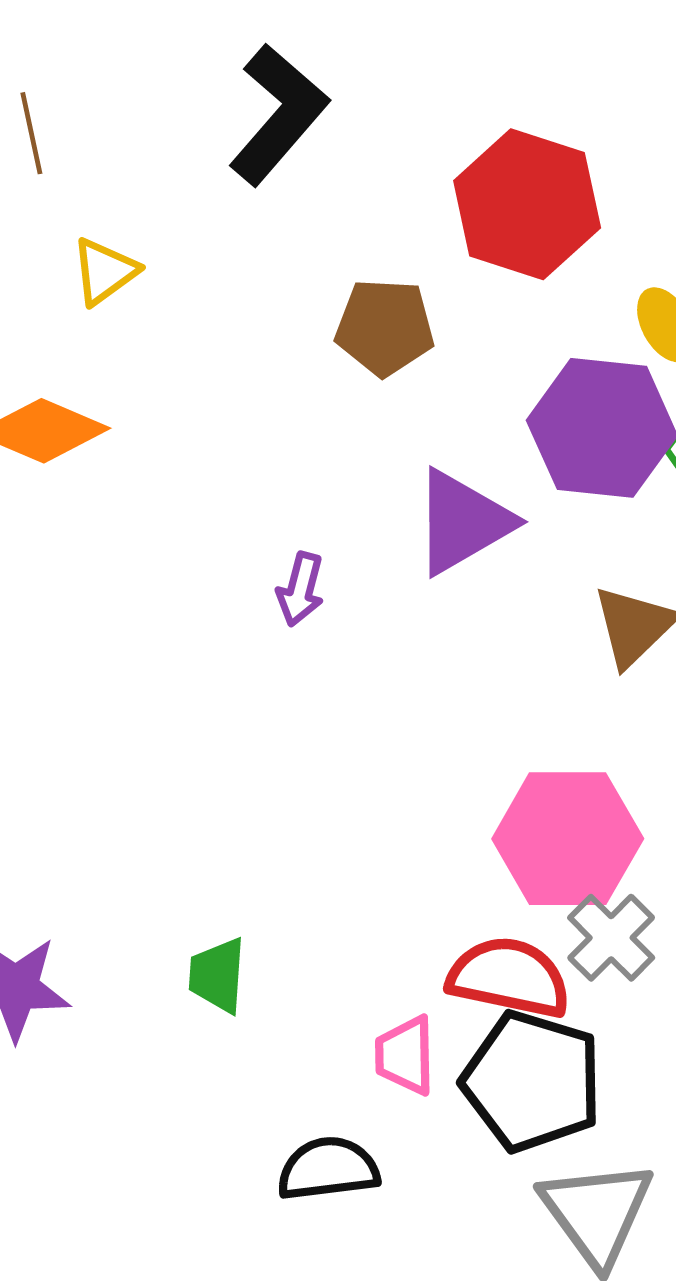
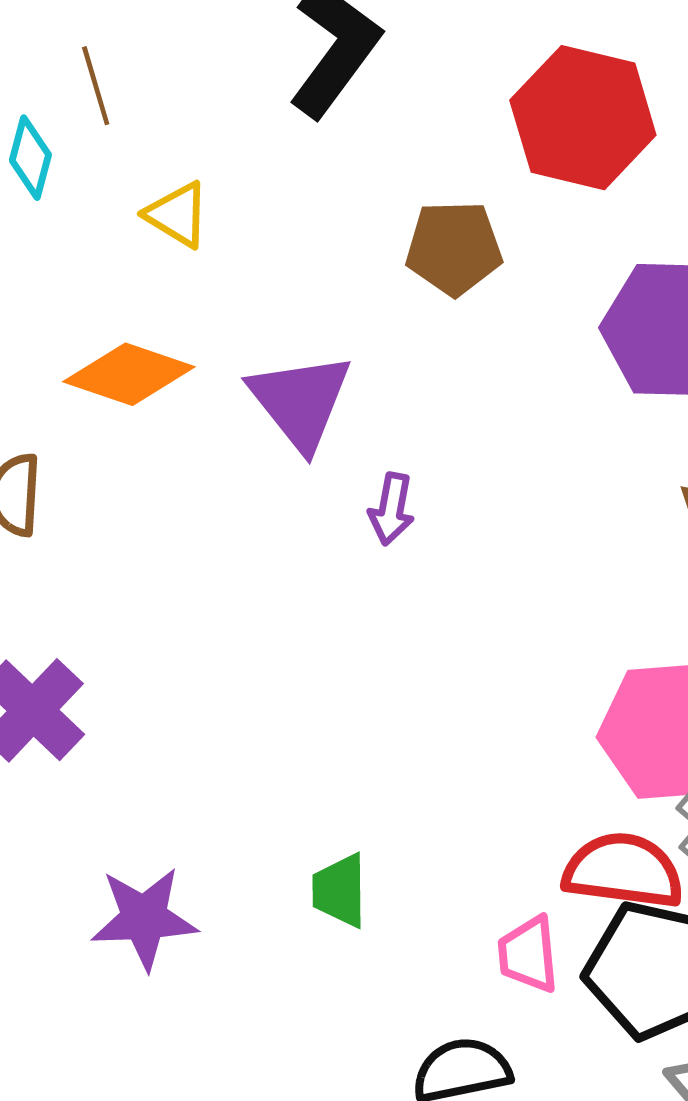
yellow triangle: (105, 271) -> (177, 215), turned -48
purple triangle: (463, 522) -> (300, 401), moved, turned -34

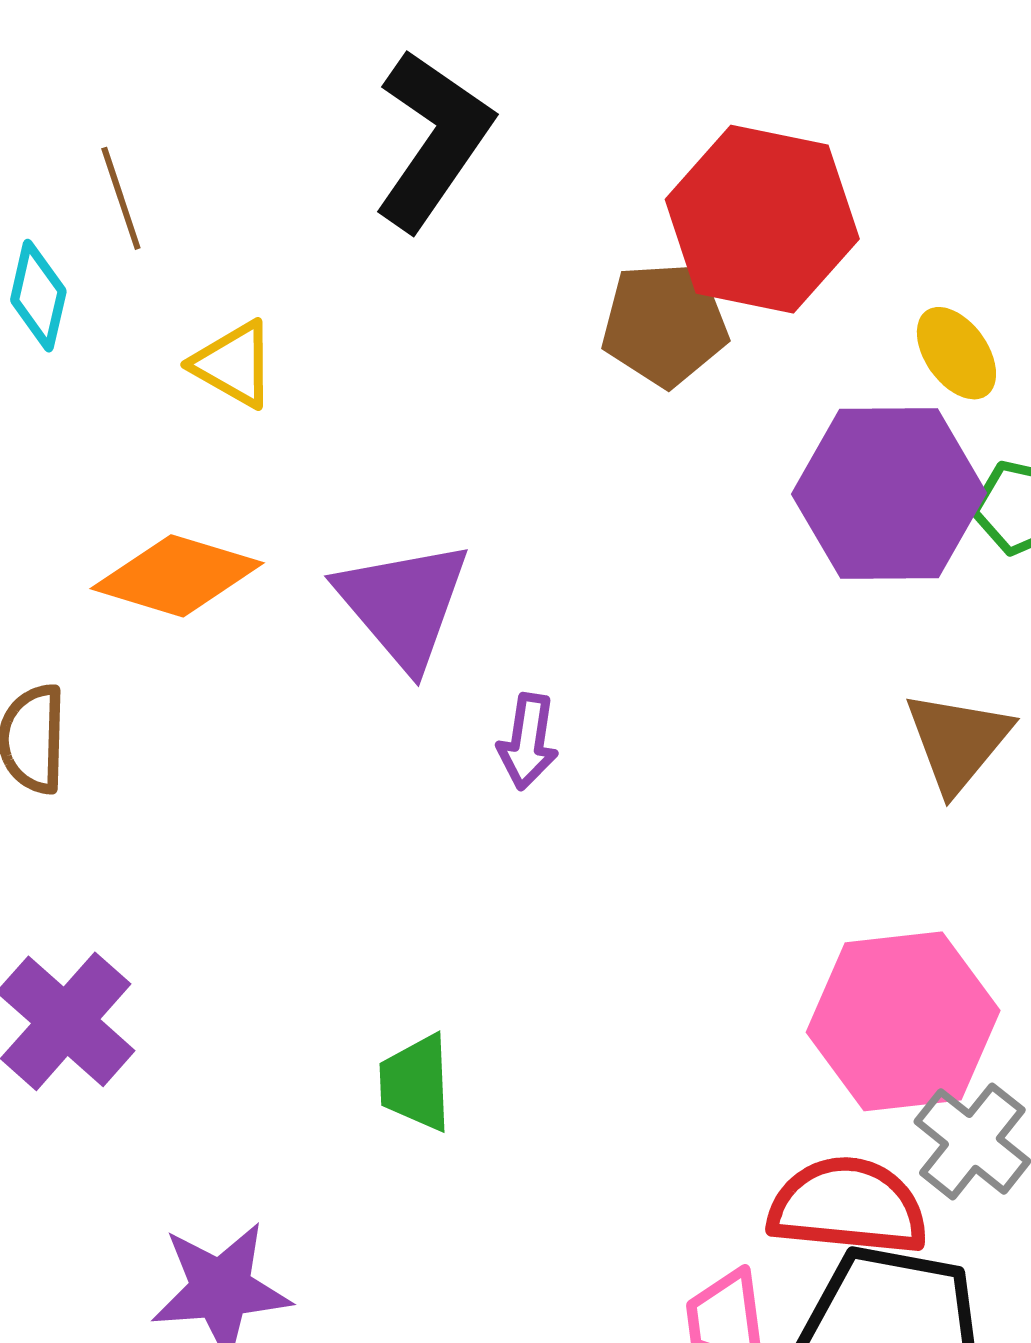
brown pentagon: (454, 248) -> (665, 324), moved
green trapezoid: (340, 890) -> (416, 1083), moved

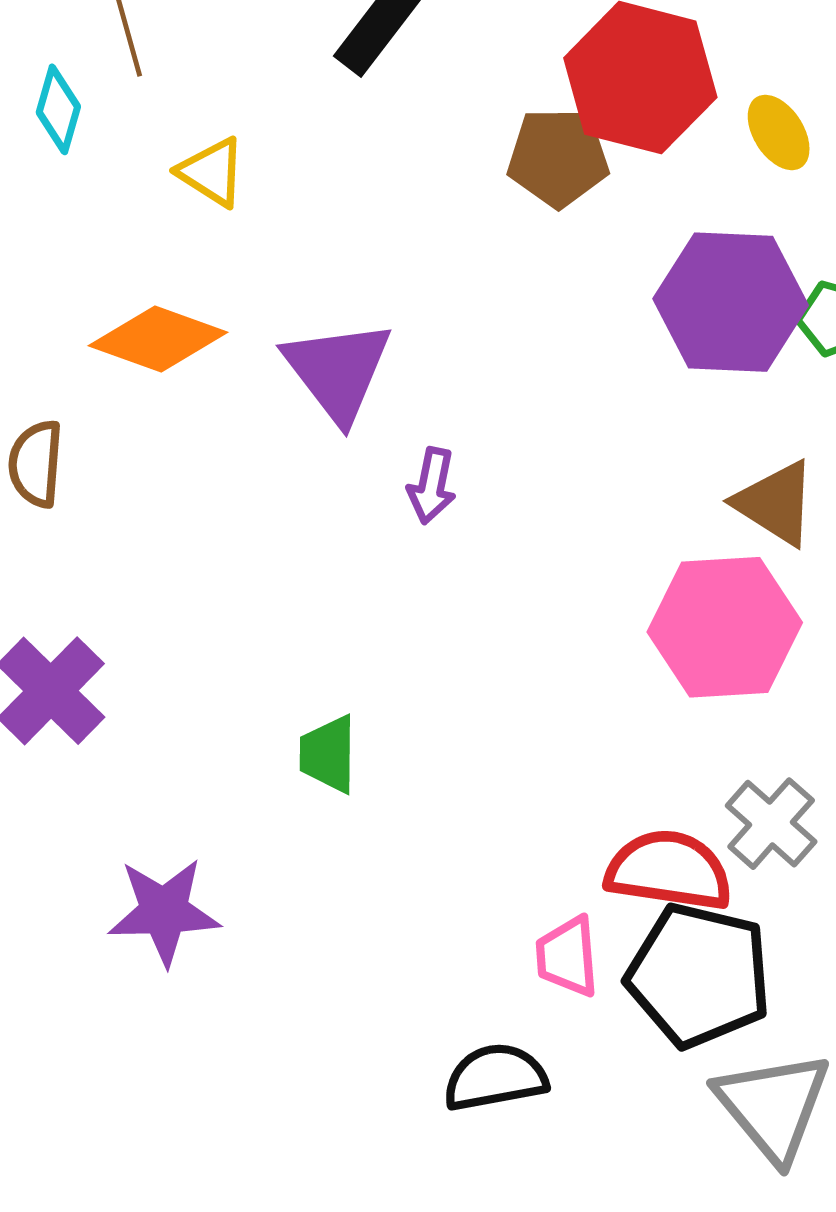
yellow ellipse: (956, 353) -> (779, 133), moved
brown triangle: (958, 741) -> (776, 503), turned -40
pink hexagon: (903, 1021) -> (725, 627), moved

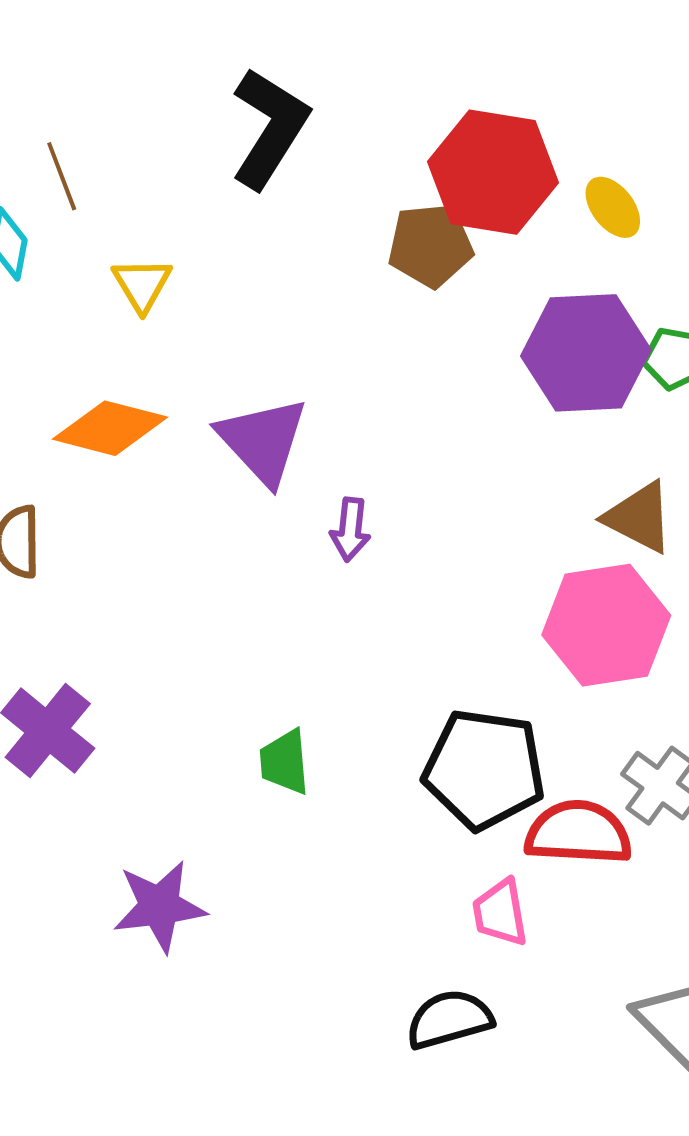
yellow triangle: (212, 172) -> (142, 284), turned 32
black pentagon: (699, 975) -> (484, 769), moved

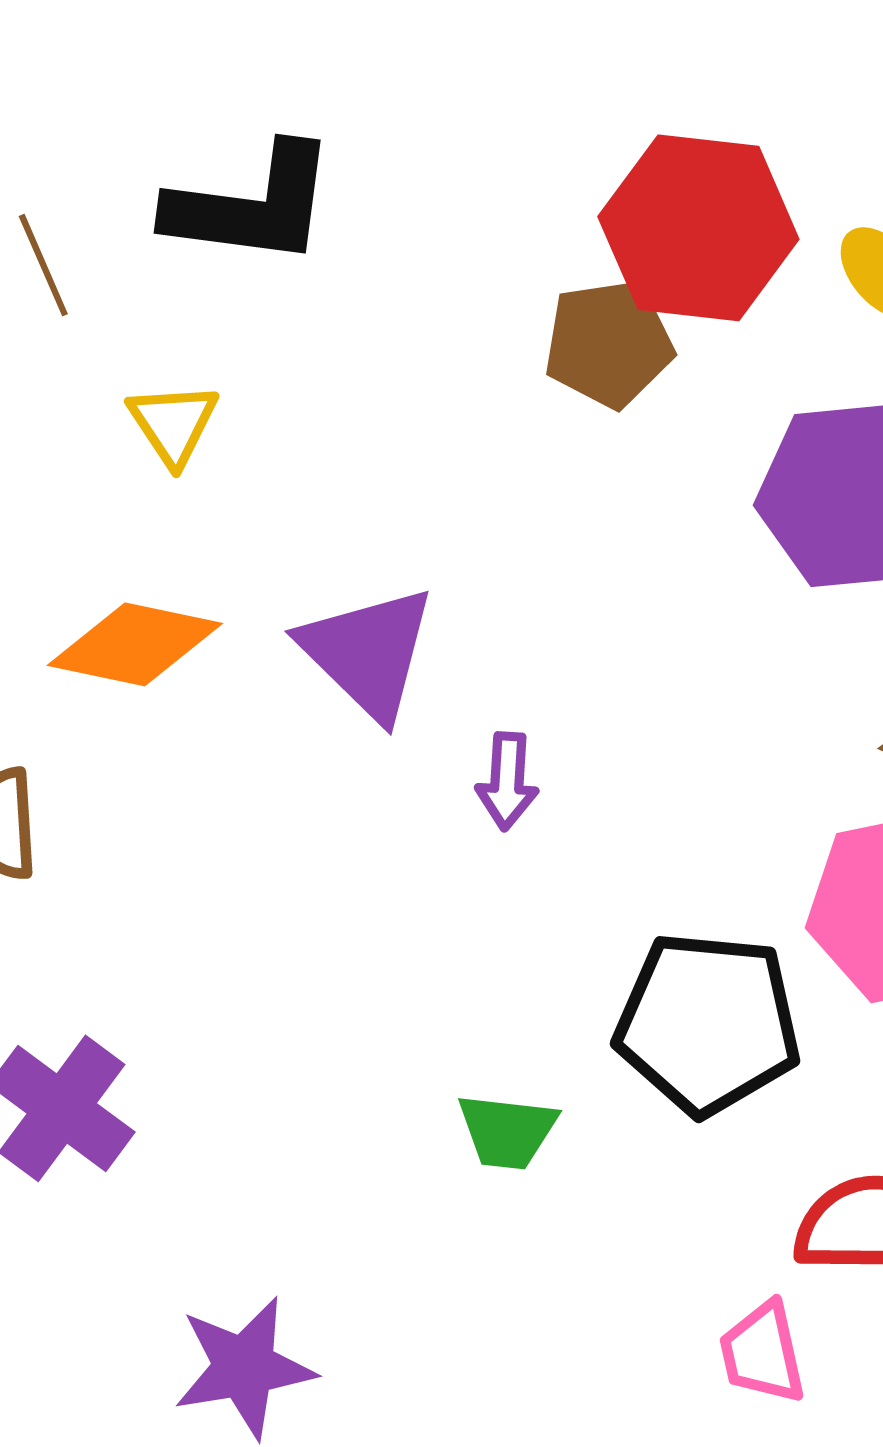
black L-shape: (270, 128) -> (252, 205), moved, turned 68
green trapezoid: (285, 762) -> (507, 1131), moved, turned -76
black pentagon: (484, 769) -> (708, 1023), moved

